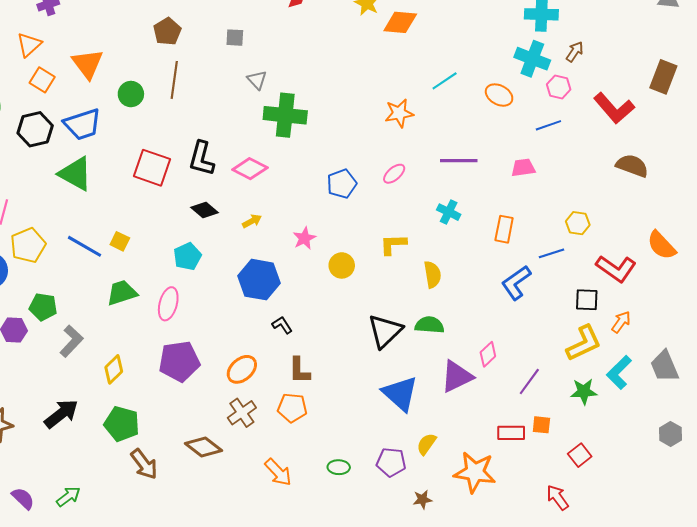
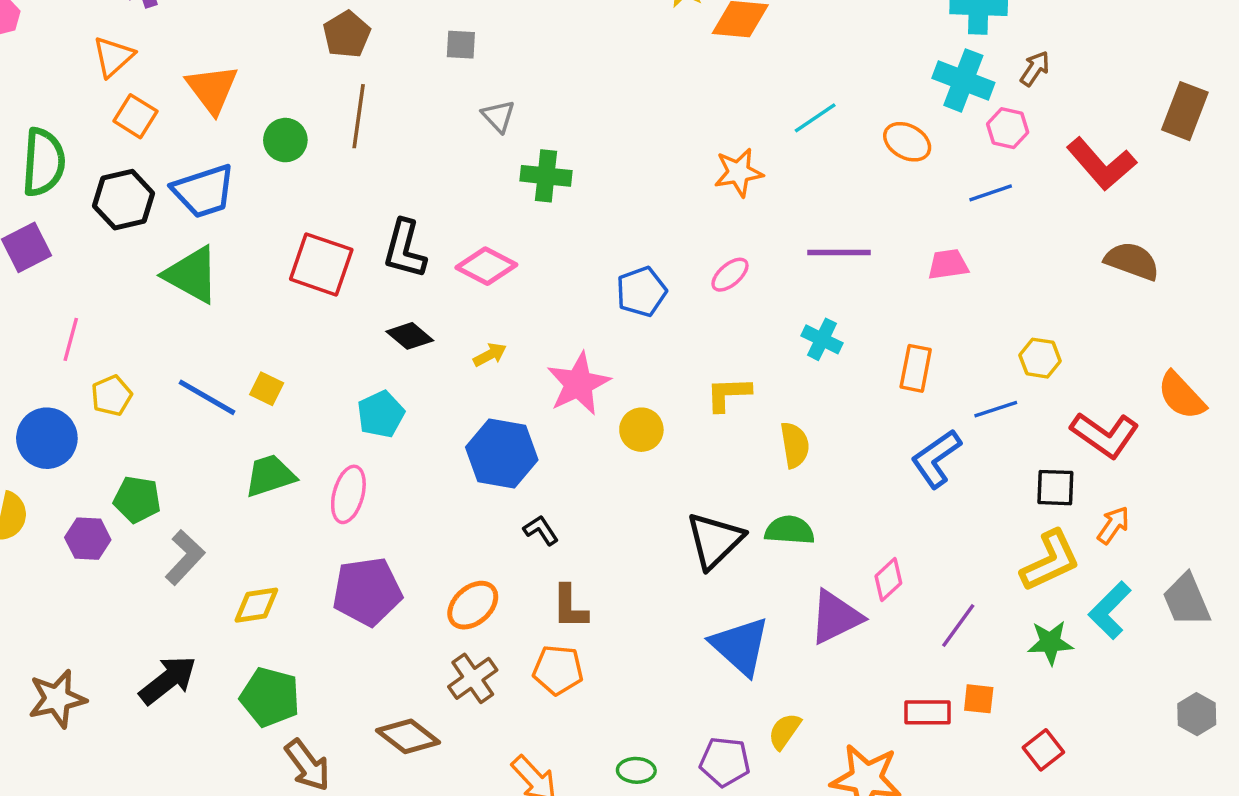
green cross: (285, 115) -> (546, 176), size x0.7
pink star: (304, 238) -> (578, 384), size x1.6
yellow pentagon: (28, 245) -> (112, 396), size x0.7
yellow diamond: (114, 369) -> (256, 605), turned 36

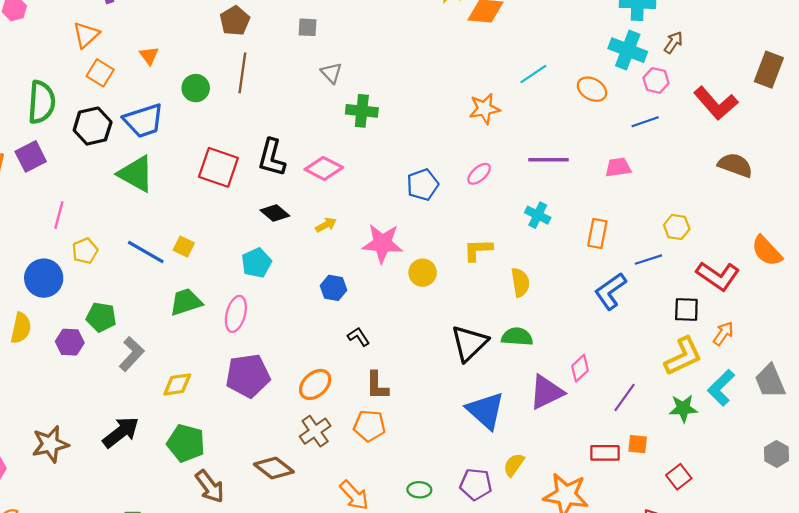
orange triangle: (212, 89) -> (149, 55), size x0.6
pink star: (578, 384) -> (382, 243), turned 30
blue hexagon: (502, 454) -> (334, 288), size x0.6

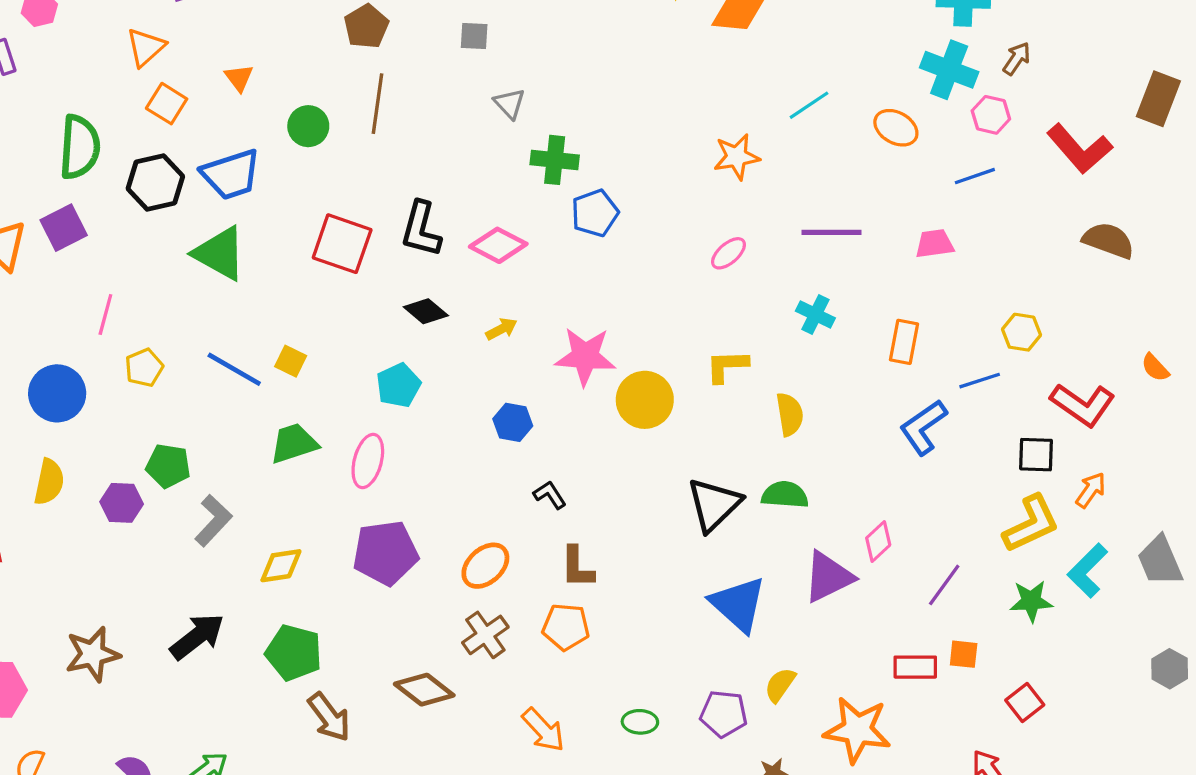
blue pentagon: (423, 185) -> (595, 213), moved
orange semicircle: (767, 251) -> (1155, 368), size x0.6
yellow circle: (423, 273) -> (645, 400), size x1.4
blue circle: (44, 278) -> (57, 393), moved

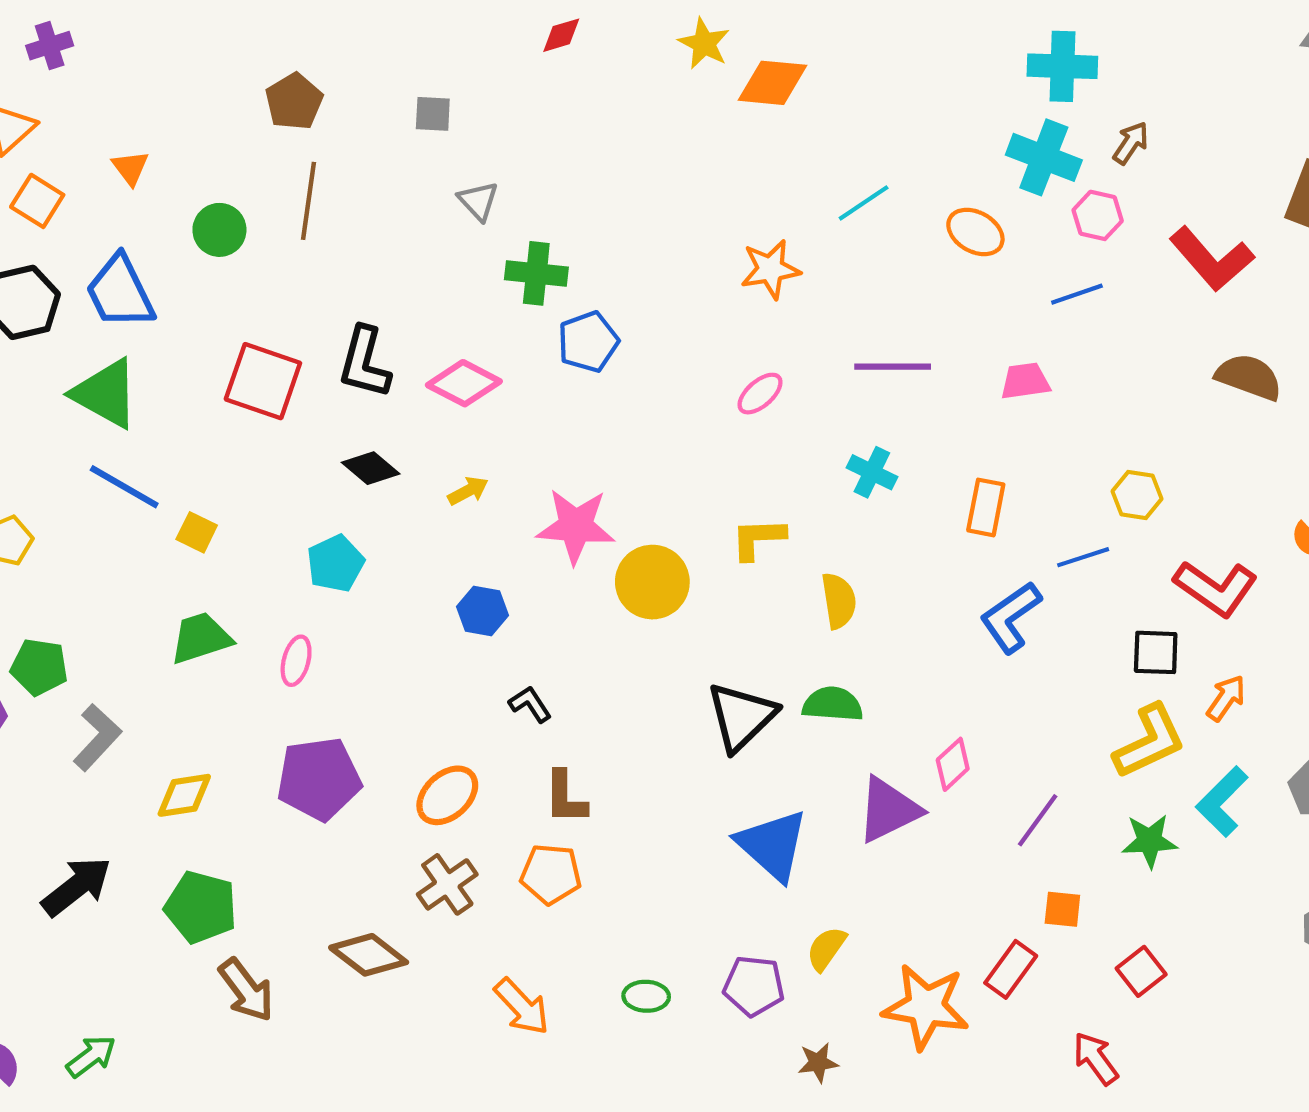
blue trapezoid: (231, 174) -> (120, 292), turned 82
blue line: (234, 369) -> (124, 487), moved
pink ellipse: (368, 461) -> (296, 661), size x0.7
red rectangle: (915, 667) -> (1011, 969), moved, turned -54

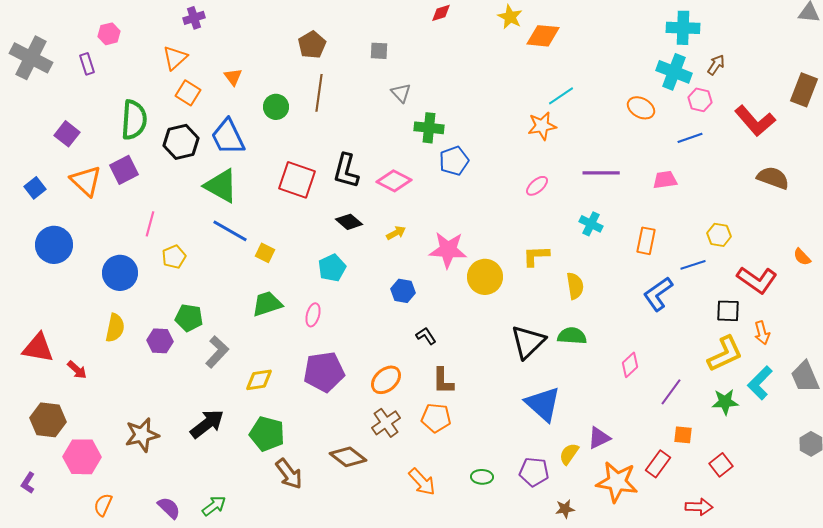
cyan line: (864, 203) -> (561, 96), moved
orange arrow: (1226, 698) -> (762, 333), turned 130
purple triangle: (888, 810) -> (599, 438), moved, size x0.7
red arrow: (1096, 1058) -> (699, 507), turned 128

